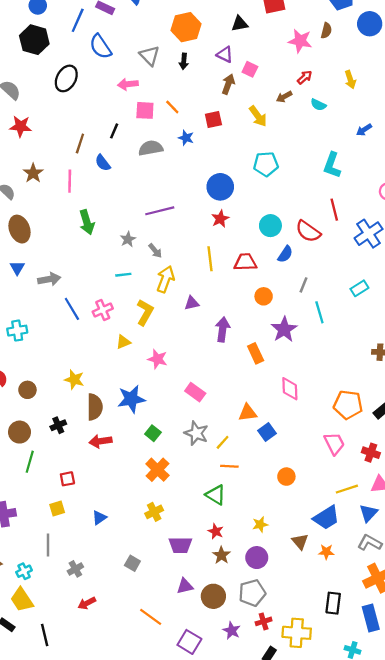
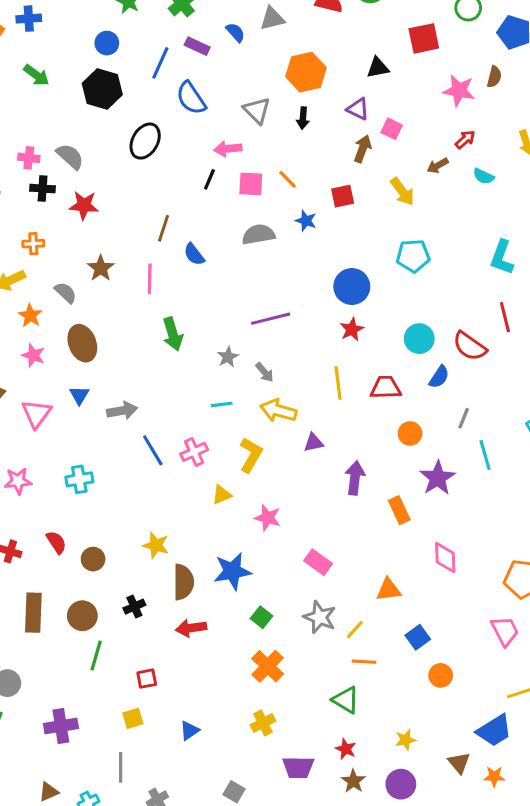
black line: (114, 131) -> (209, 179), moved
yellow arrow: (165, 279) -> (278, 411), turned -95
blue square: (267, 432) -> (418, 637), moved

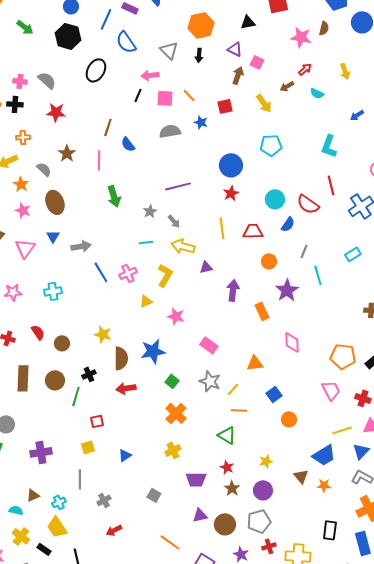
black cross: (43, 189) -> (15, 104), moved
green line: (96, 656) -> (76, 396), moved

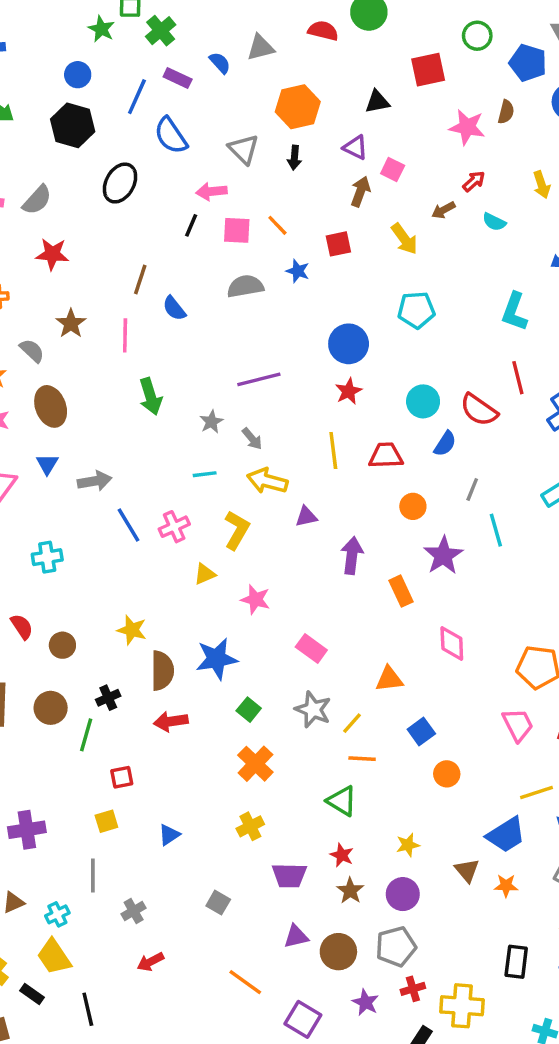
gray semicircle: (47, 80) -> (37, 200), turned 90

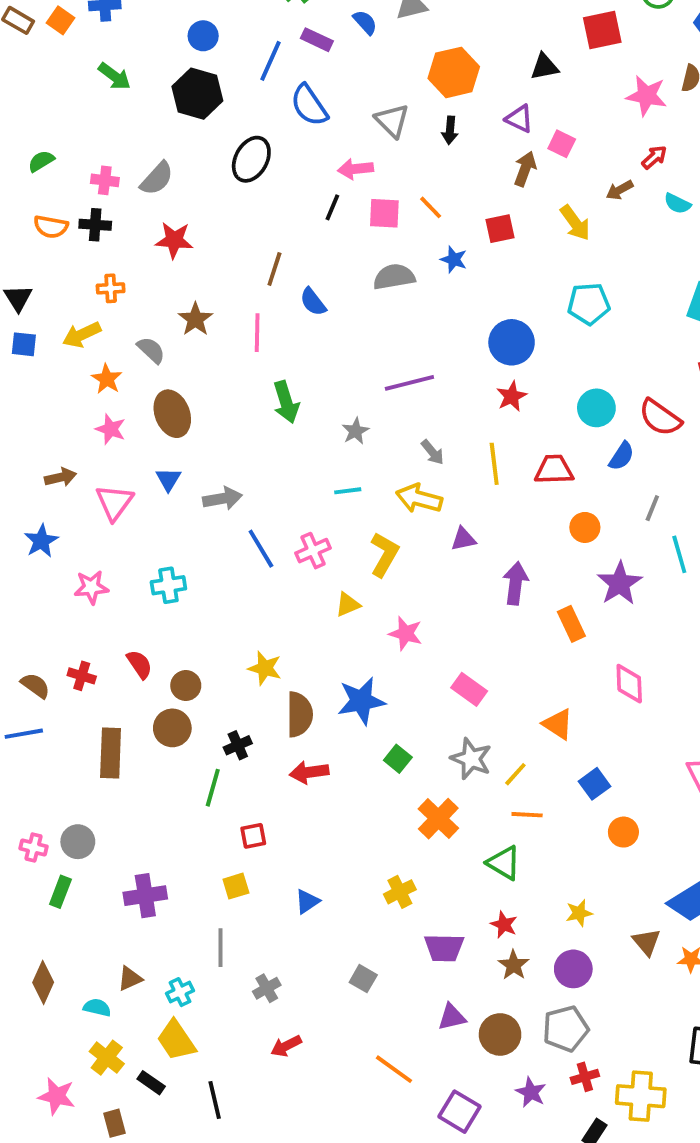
gray arrow: (252, 439) -> (433, 452), moved
orange triangle: (389, 679) -> (558, 724), turned 40
brown circle: (51, 708) -> (172, 728), moved
orange cross: (255, 764) -> (438, 819), moved

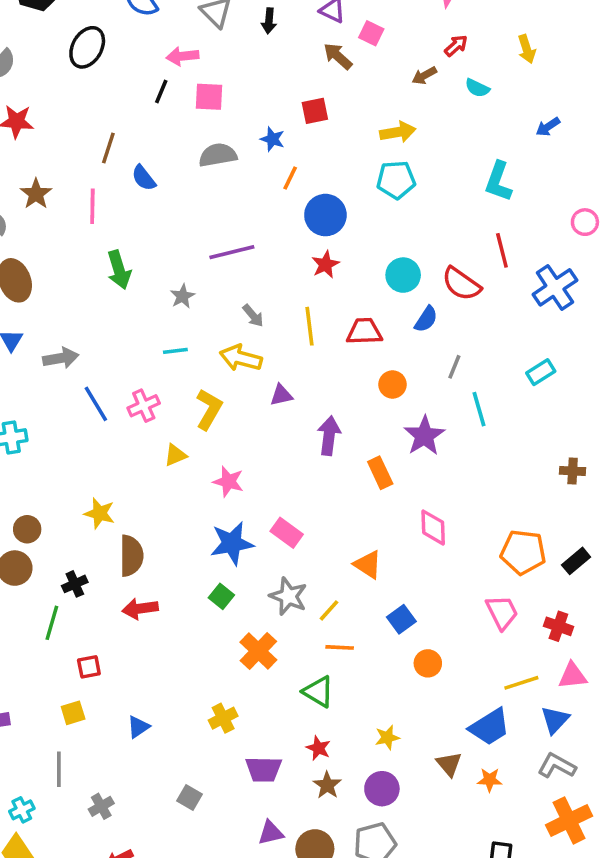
brown arrow: (525, 169) -> (338, 56), turned -68
orange line: (431, 207) -> (290, 178), moved, turned 70
yellow arrow: (575, 223) -> (398, 132), moved, turned -64
blue star: (361, 701) -> (232, 543), moved

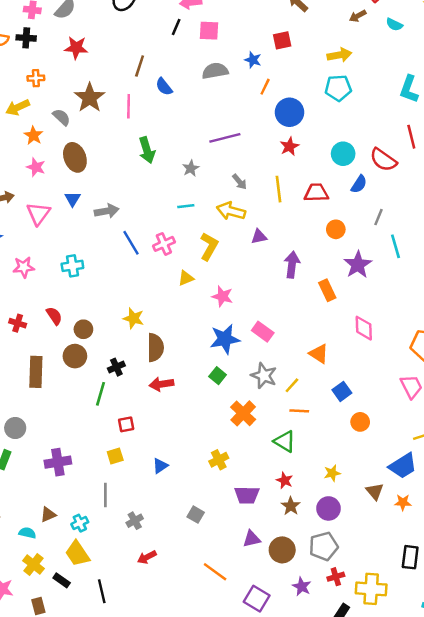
brown star: (36, 194) -> (90, 98), size x1.4

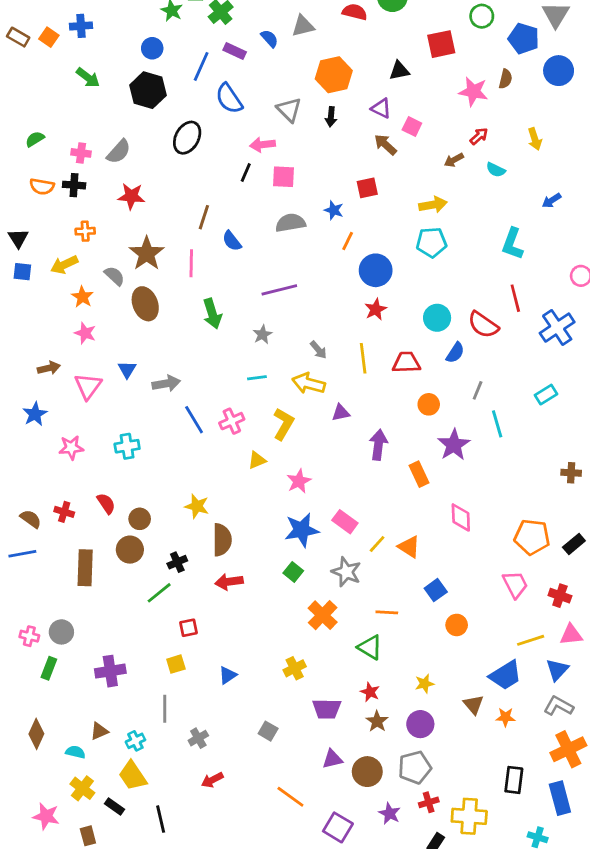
purple line: (225, 138) -> (279, 290), moved
brown ellipse: (75, 157) -> (145, 304), moved
pink star: (222, 296) -> (299, 481), turned 30
yellow line: (292, 385) -> (377, 544), moved
green line: (101, 394) -> (159, 593), turned 35

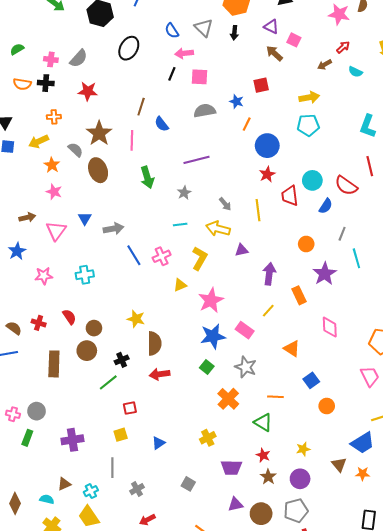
blue semicircle: (229, 99) -> (172, 31), moved, size x0.7
red trapezoid: (406, 362) -> (290, 196), moved, turned -95
pink star: (299, 481) -> (211, 300), size x1.4
yellow line: (377, 544) -> (268, 311), moved
brown diamond: (36, 734) -> (15, 503), moved

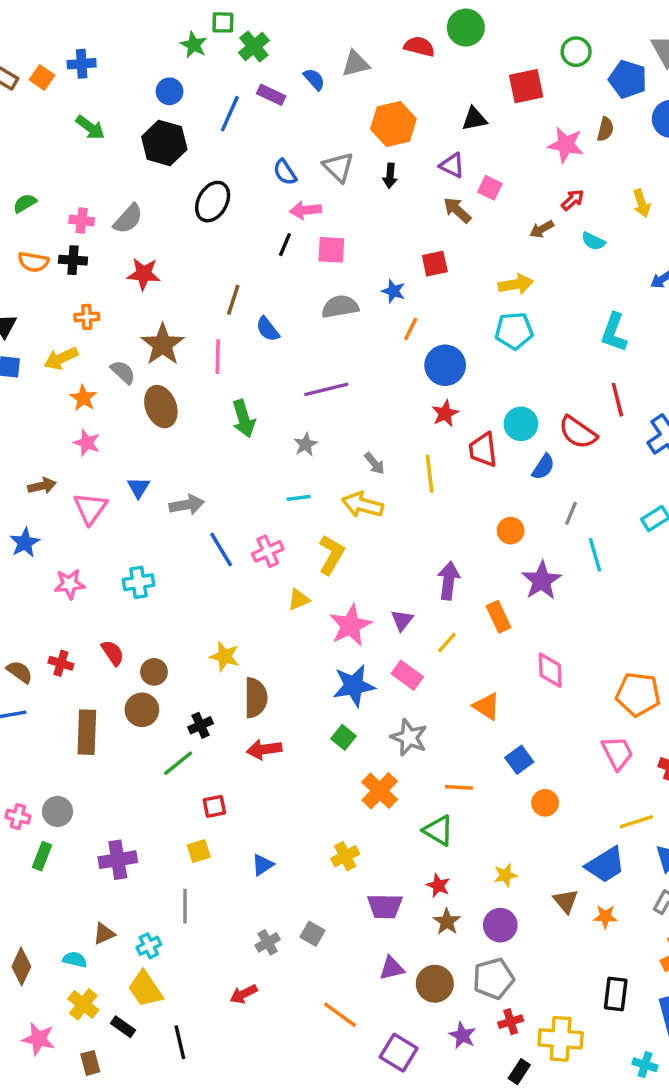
purple triangle: (242, 250) -> (402, 620), moved, turned -40
gray cross: (137, 489) -> (268, 942), moved

